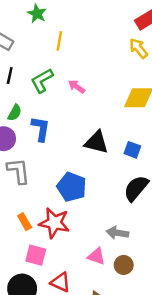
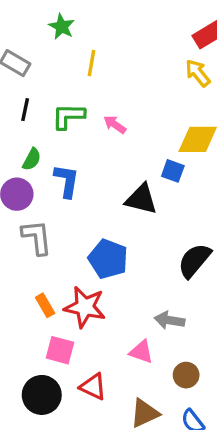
green L-shape: (42, 80) -> (68, 116), turned 30
blue square: (132, 150) -> (173, 171), moved
brown circle: (124, 265) -> (186, 375), moved

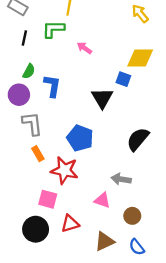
green L-shape: (68, 116) -> (53, 29), moved
black triangle: (141, 199) -> (102, 98), turned 45
orange rectangle: (45, 305) -> (38, 154), moved
red triangle: (93, 387) -> (70, 224), turned -42

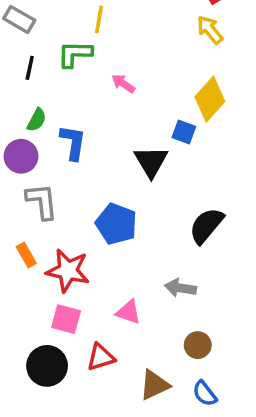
yellow diamond: (140, 58) -> (210, 99), turned -48
orange rectangle: (38, 154) -> (26, 255), moved
red star: (64, 170) -> (68, 271), moved
pink triangle: (102, 200) -> (128, 312), moved

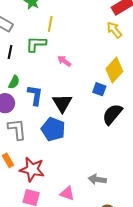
black triangle: (151, 161) -> (62, 103), moved
blue pentagon: (116, 224) -> (53, 129), moved
black semicircle: (206, 226) -> (112, 114), moved

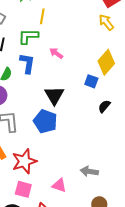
blue L-shape: (35, 95) -> (27, 63), moved
black semicircle: (112, 114) -> (104, 106), size x0.6
red star: (32, 169) -> (24, 161), turned -30

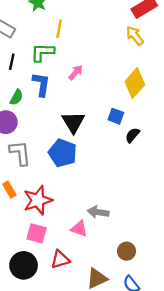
pink arrow: (56, 53) -> (76, 72), turned 96
blue square: (91, 81) -> (116, 116), moved
gray arrow: (89, 171) -> (98, 212), moved

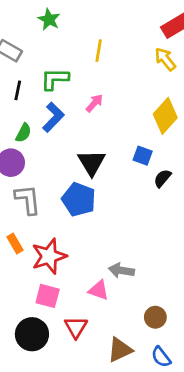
yellow line: (59, 29) -> (99, 51), moved
blue L-shape: (41, 84) -> (53, 117), turned 35
red triangle: (60, 259) -> (76, 327), turned -42

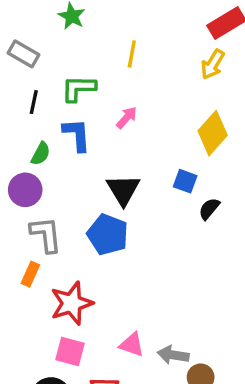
yellow arrow: (165, 59) -> (213, 64), turned -110
blue L-shape: (53, 117) -> (77, 135), turned -48
orange rectangle: (15, 243) -> (30, 274), moved, turned 54
gray arrow: (121, 270) -> (173, 355), moved

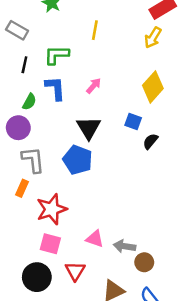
pink arrow: (127, 118) -> (94, 86), moved

